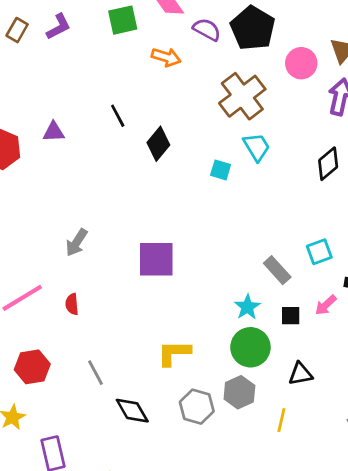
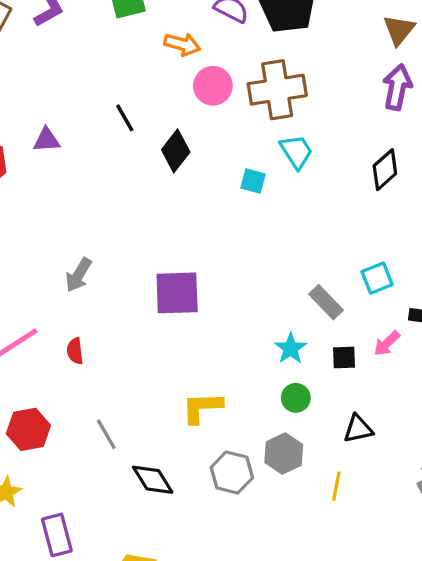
pink circle: (301, 63) -> (213, 86), moved
brown cross: (242, 96) -> (277, 90), turned 30
green circle: (250, 347) -> (296, 398), size x0.6

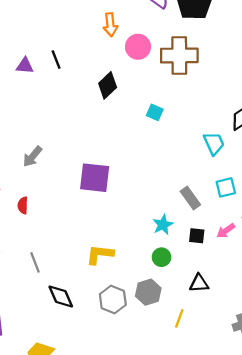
orange arrow: (182, 44) -> (110, 25), moved, turned 60
black line: (125, 118) -> (56, 60), moved
cyan trapezoid: (296, 152) -> (214, 143), moved

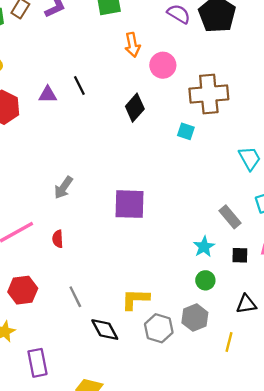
brown cross: (179, 55) -> (209, 94), moved
yellow L-shape: (100, 254) -> (135, 299), moved

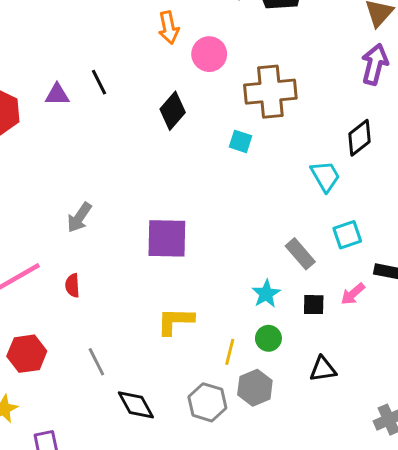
yellow L-shape: (135, 299) -> (175, 321), moved
yellow line: (229, 342) -> (230, 352), moved

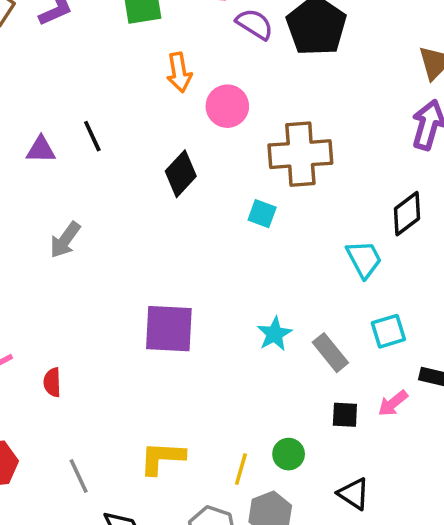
gray arrow: (79, 217) -> (65, 240), moved
cyan star: (266, 294) -> (274, 334), moved
yellow L-shape: (175, 321) -> (162, 458), moved
black triangle: (323, 369) -> (354, 494), turned 40

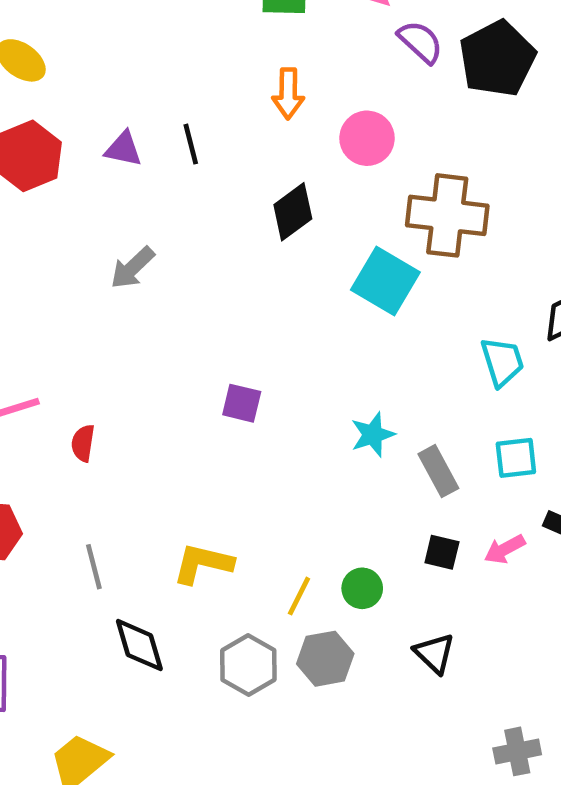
orange arrow: (179, 72) -> (288, 94), moved
cyan square: (262, 214) -> (385, 281), size x1.8
purple square: (169, 329) -> (242, 403), size x0.6

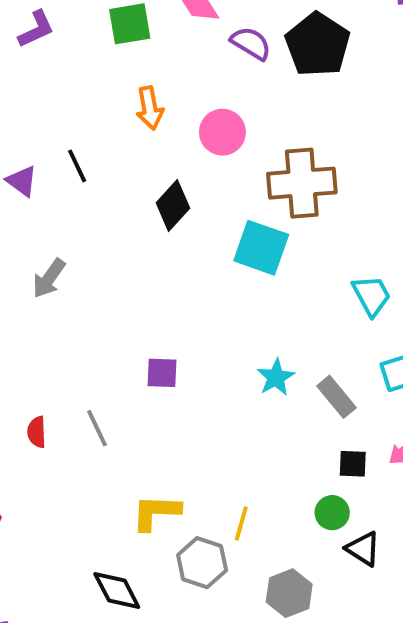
purple triangle: (123, 149) -> (22, 181), turned 36
gray line: (94, 567) -> (97, 428), moved
green circle: (362, 588) -> (332, 513), moved
gray hexagon: (325, 659) -> (289, 593), moved
gray hexagon: (248, 665) -> (202, 563), moved

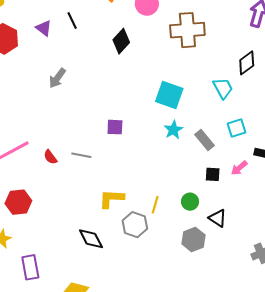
cyan square: (261, 248) -> (169, 95), moved
gray line: (97, 428) -> (81, 155), turned -54
red semicircle: (37, 432) -> (50, 157), turned -35
green circle: (332, 513) -> (190, 202), moved
gray hexagon: (289, 593) -> (193, 239), moved

